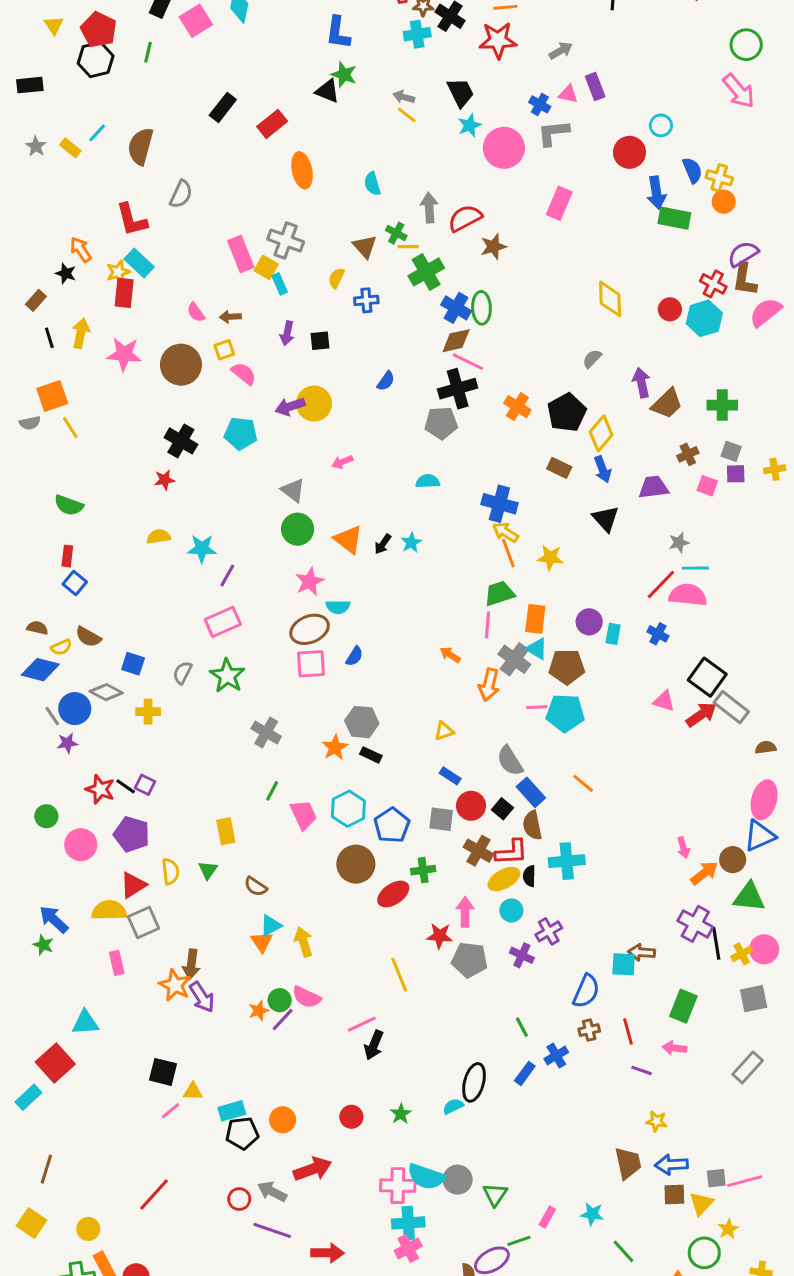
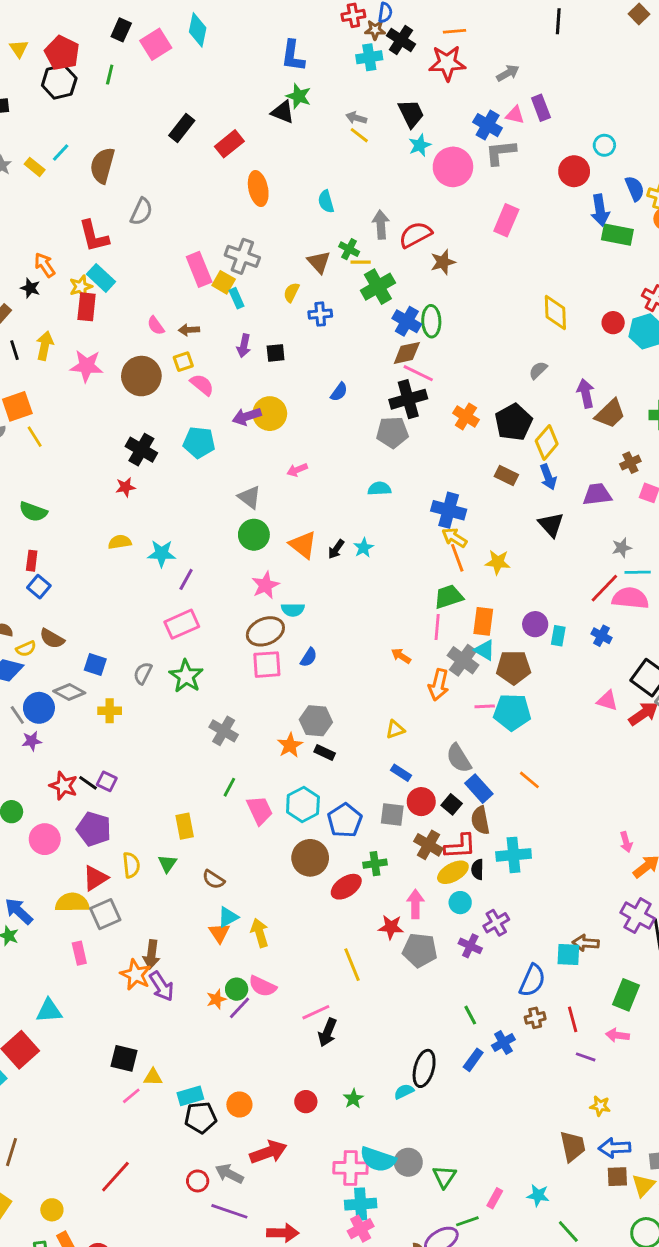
blue cross: (540, 104) -> (488, 125), size x1.4

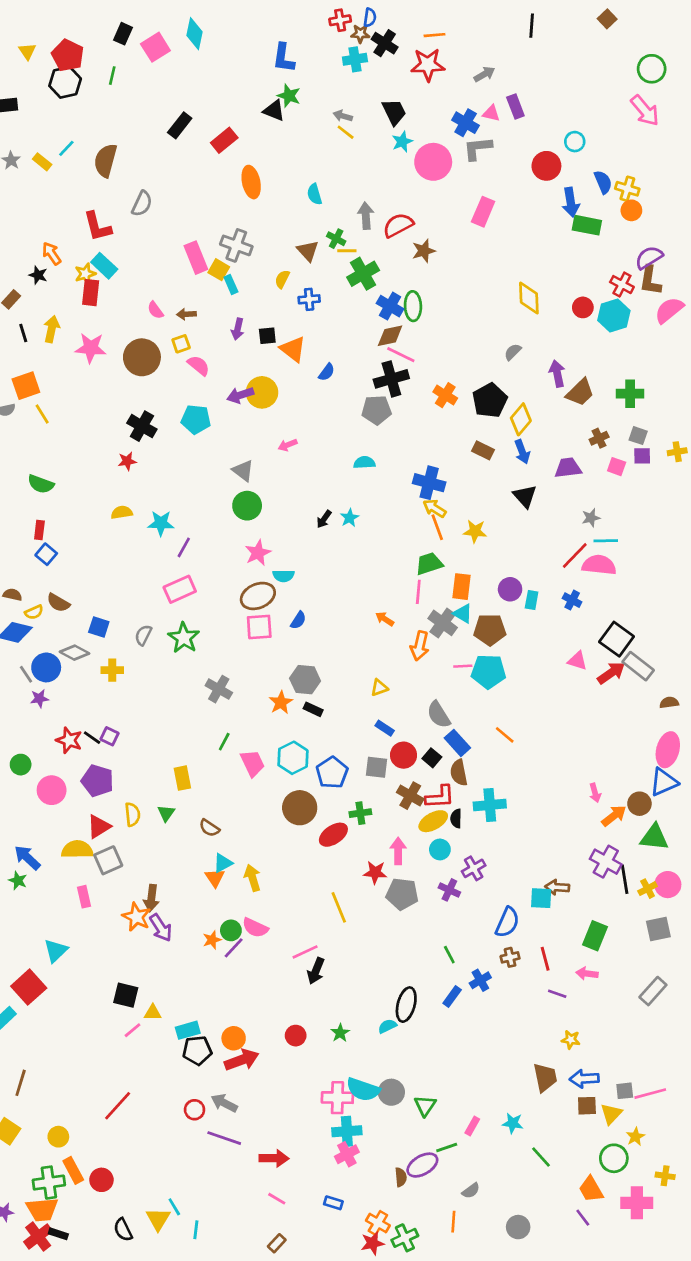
orange triangle: (303, 545) -> (293, 349), moved
cyan triangle: (49, 1011) -> (56, 951), turned -40
red arrow: (268, 1152) -> (242, 1060), moved

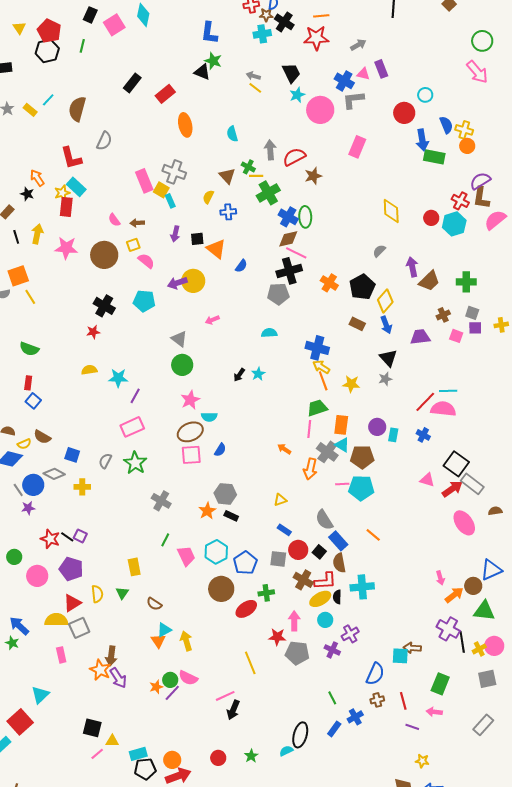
gray star: (591, 518) -> (385, 379), moved
pink ellipse: (668, 750) -> (464, 523), moved, turned -50

